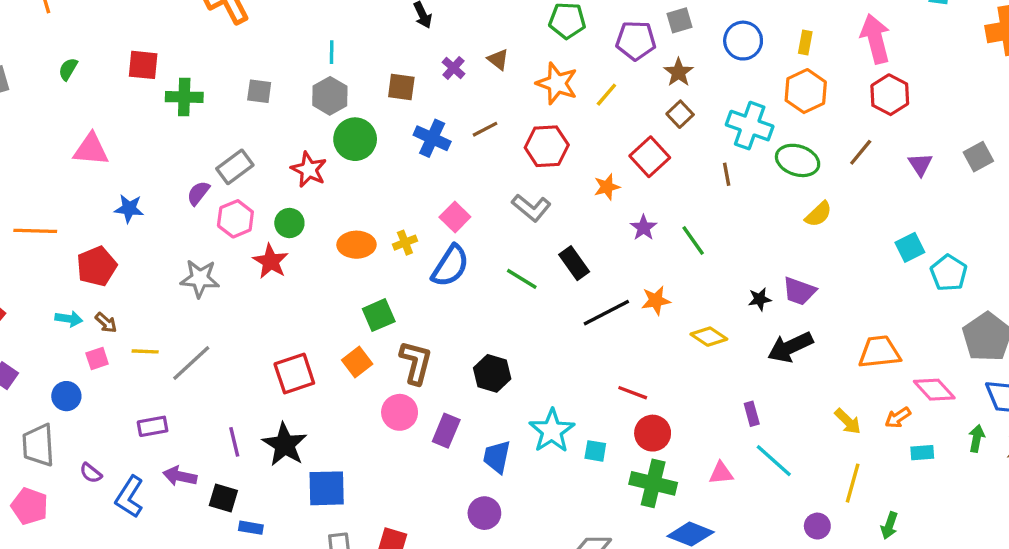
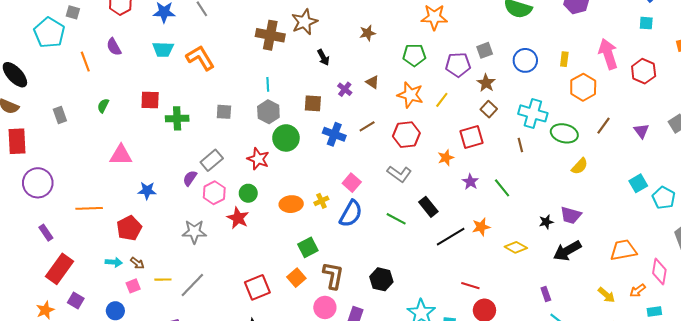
orange hexagon: (806, 91) -> (583, 87), moved
red hexagon: (890, 95) -> (644, 71), moved
red square: (650, 157) -> (471, 137), turned 30
pink diamond: (934, 390) -> (659, 272), turned 55

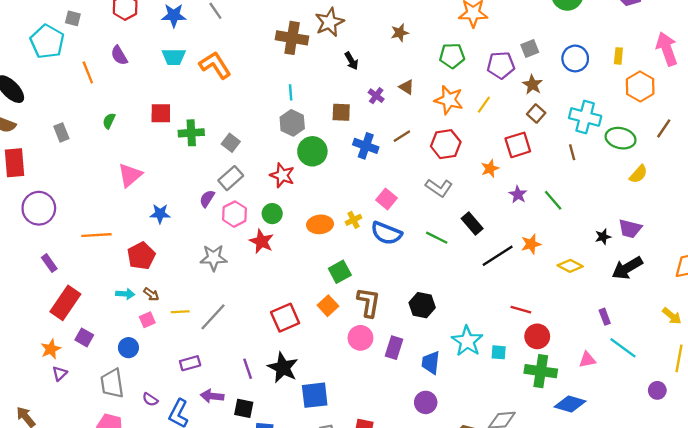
gray square: (224, 112) -> (231, 143), moved, turned 35
pink triangle: (121, 155) -> (130, 175), turned -40
blue semicircle: (351, 214) -> (386, 233), turned 84

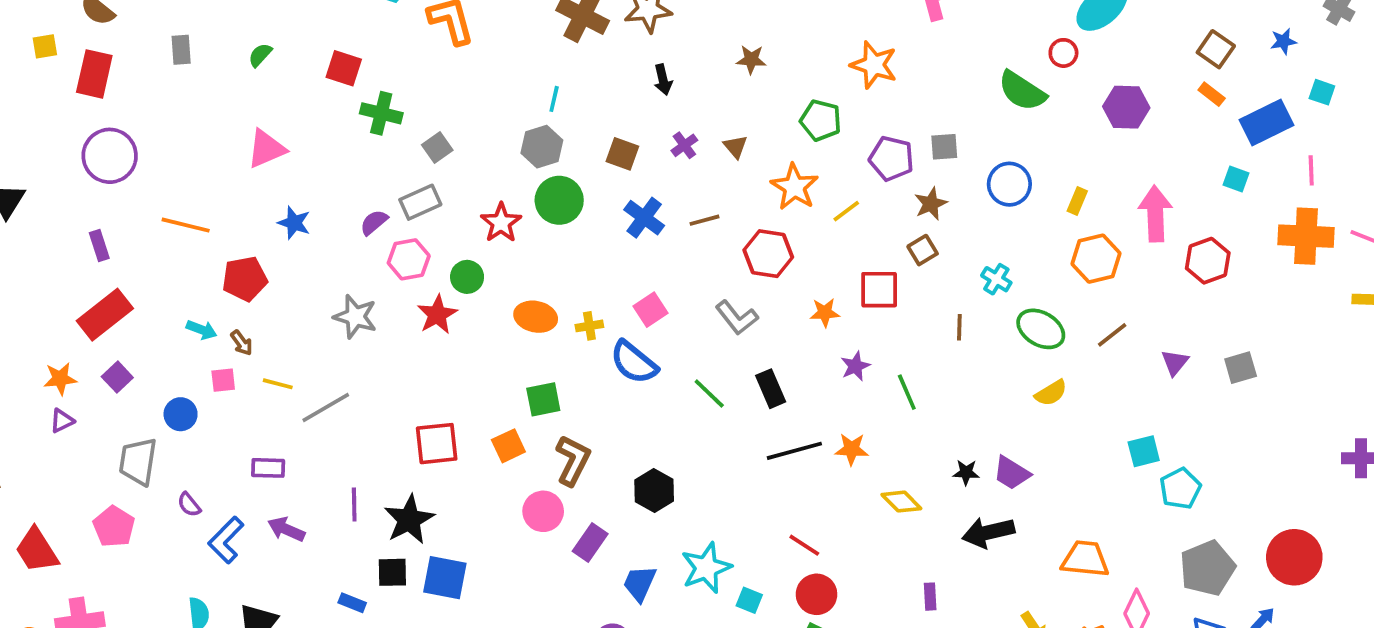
cyan cross: (585, 117) -> (996, 279), size x0.6
black square: (244, 408) -> (392, 572), moved, turned -30

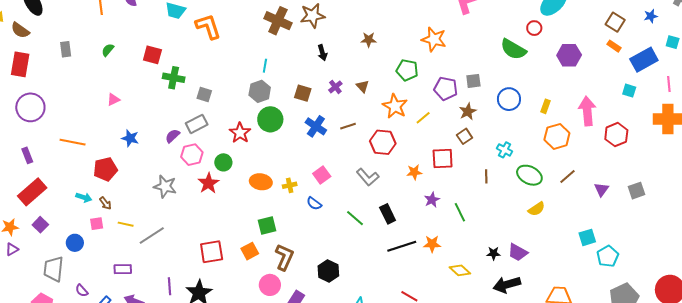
gray square: (437, 148) -> (204, 95), turned -35
pink triangle: (266, 149) -> (113, 100), size x0.6
blue semicircle: (634, 362) -> (314, 203), size x0.6

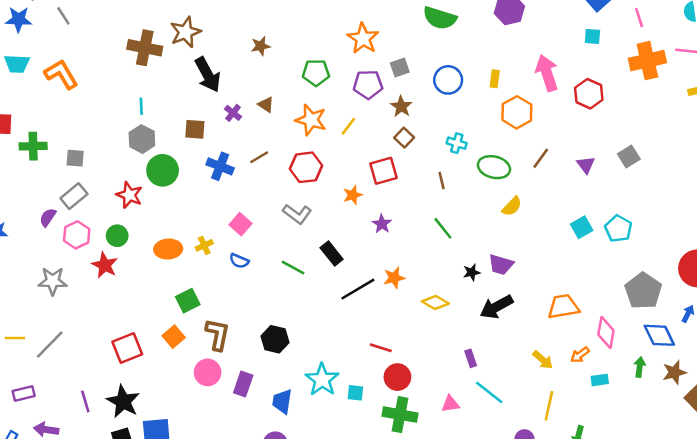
orange star: (434, 39) -> (363, 38), moved, turned 30
black arrow: (322, 53) -> (208, 75), size x1.8
green line: (460, 212) -> (443, 228), moved
cyan pentagon: (608, 256) -> (618, 229), moved

